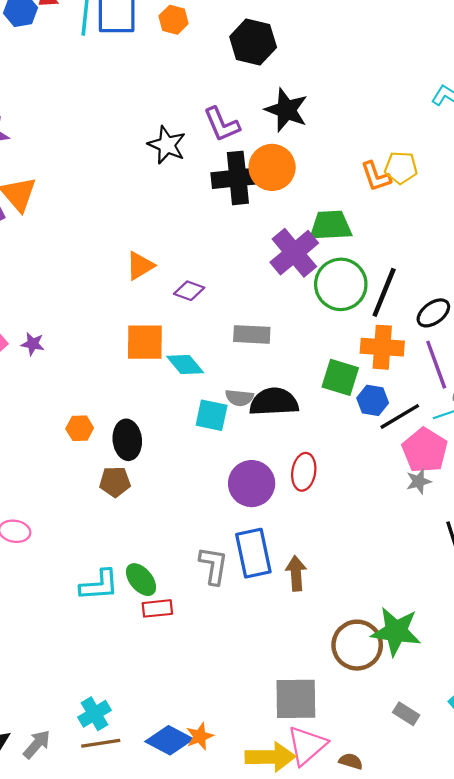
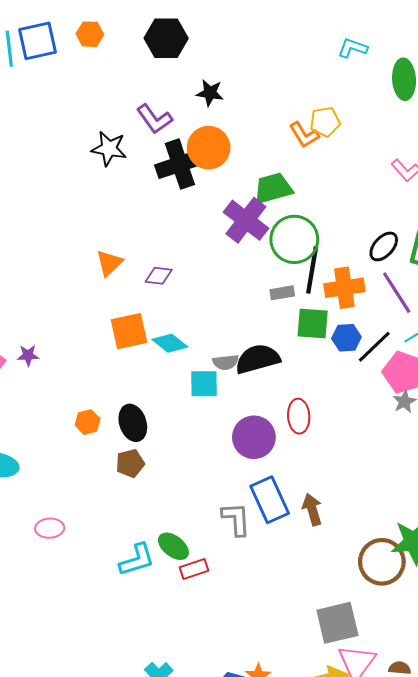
black star: (286, 110) -> (210, 93), size x0.7
black line: (384, 292) -> (312, 270), moved
gray rectangle: (252, 334) -> (282, 293), moved, size x0.7

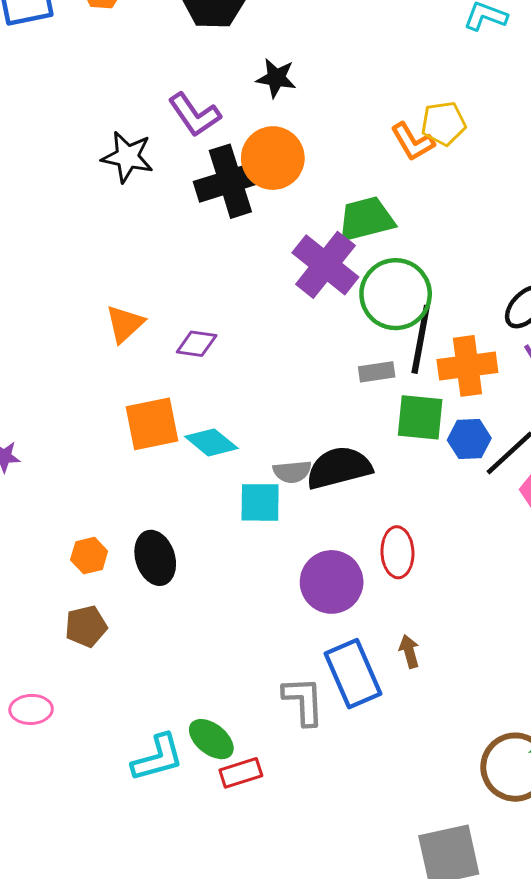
brown pentagon: (130, 463) -> (86, 626), moved
brown arrow: (312, 509) -> (409, 651), moved, size x0.7

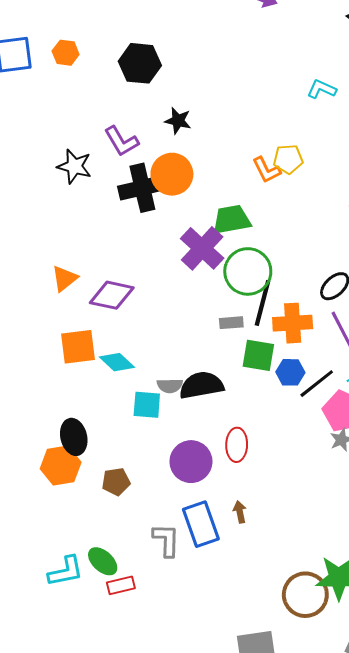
purple diamond: (197, 344) -> (112, 295), size x1.6
orange hexagon: (89, 556) -> (61, 465), moved, size x1.6
brown pentagon: (86, 626) -> (116, 482), moved

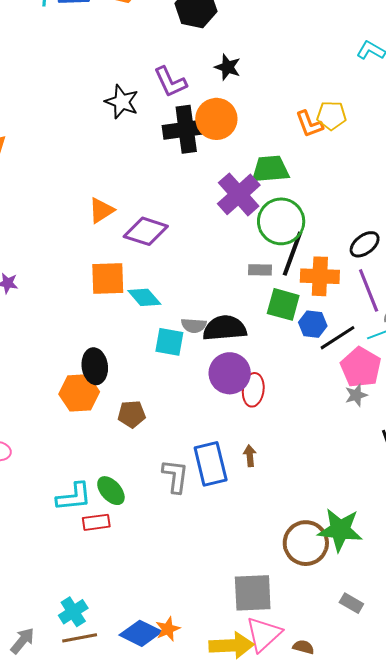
purple circle: (191, 462) -> (230, 373), moved
red rectangle: (121, 585) -> (96, 522), moved

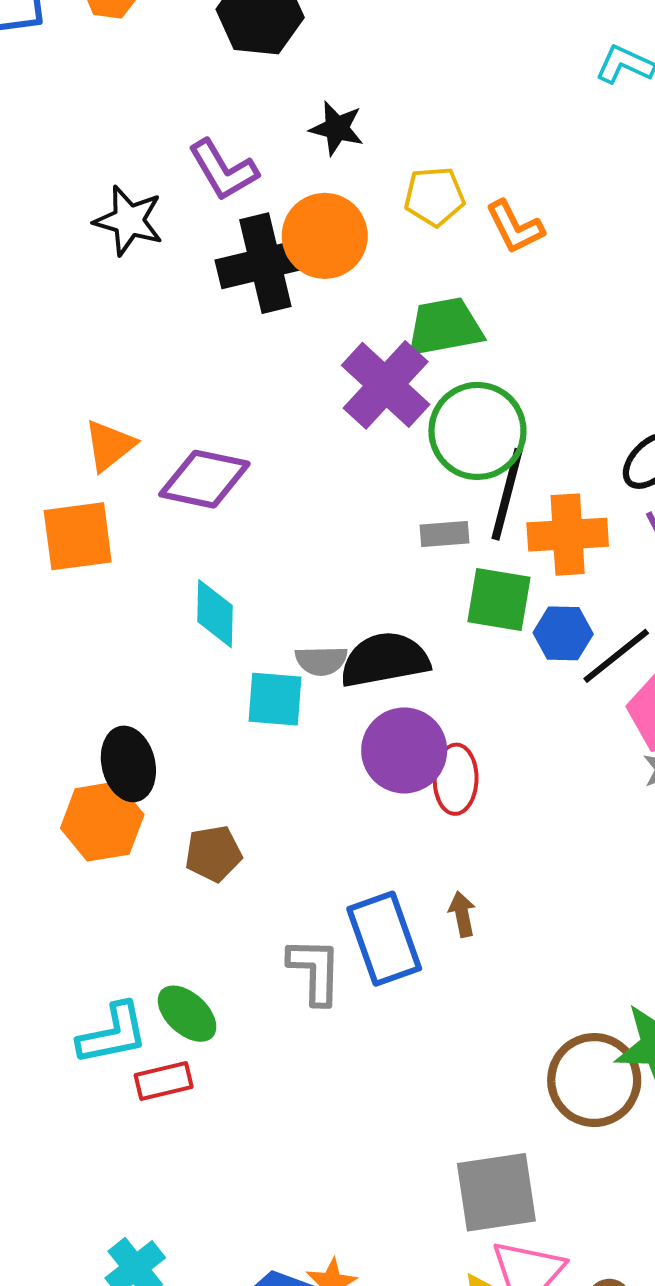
yellow pentagon: (332, 116) -> (434, 196), moved
orange square: (108, 278) -> (78, 536), moved
cyan diamond: (144, 297) -> (215, 614), turned 48

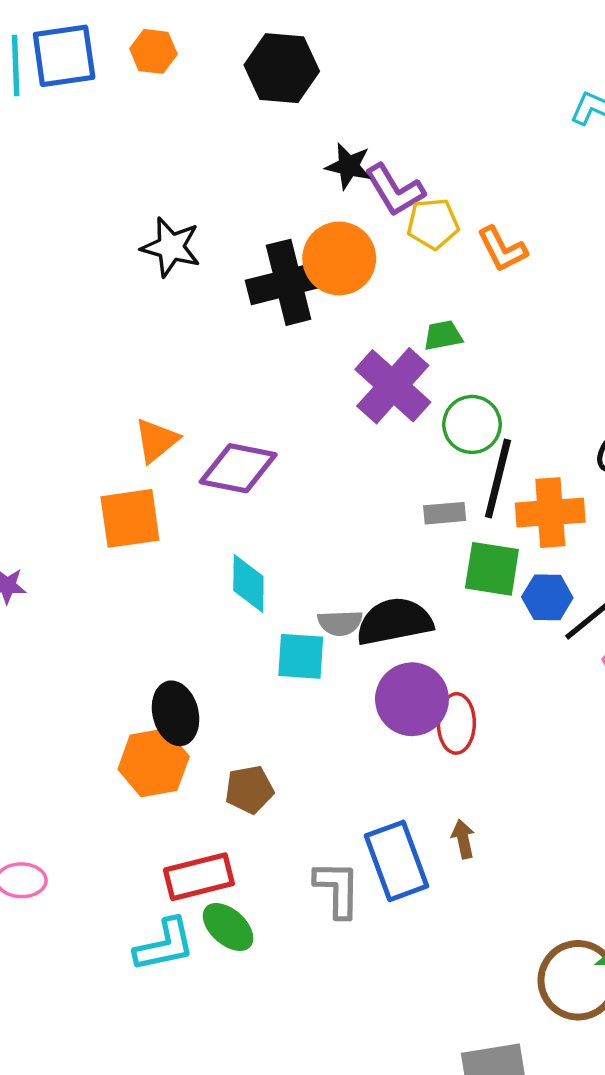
purple L-shape: (223, 170) -> (395, 190), moved
green trapezoid: (445, 327) -> (443, 335), size x0.6
green circle: (477, 431) -> (472, 424), size x0.7
red rectangle: (164, 1081) -> (199, 877), moved, size x1.4

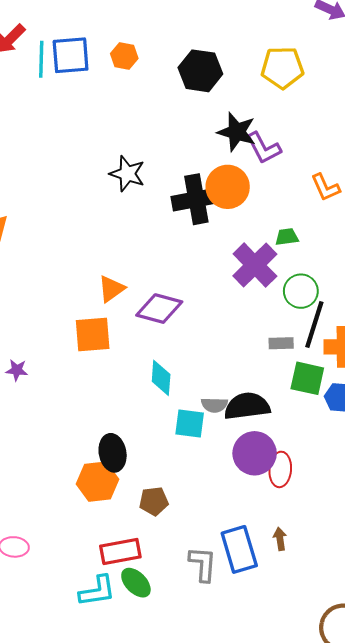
black star: (349, 166) -> (237, 132), size x1.4
yellow pentagon: (433, 224) -> (282, 68), moved, size x1.4

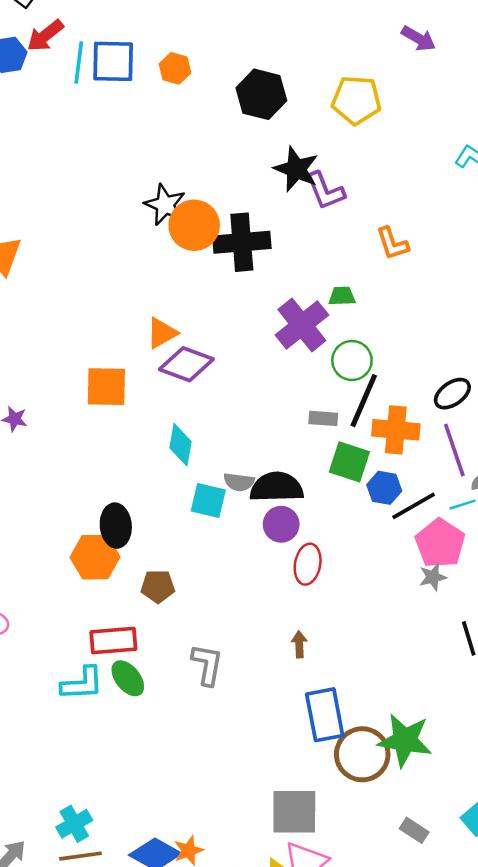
orange circle: (228, 187) -> (194, 225), moved
orange triangle: (111, 289) -> (162, 333), moved
purple circle: (255, 453) -> (281, 524), moved, size x0.7
blue rectangle: (239, 549) -> (325, 715), moved

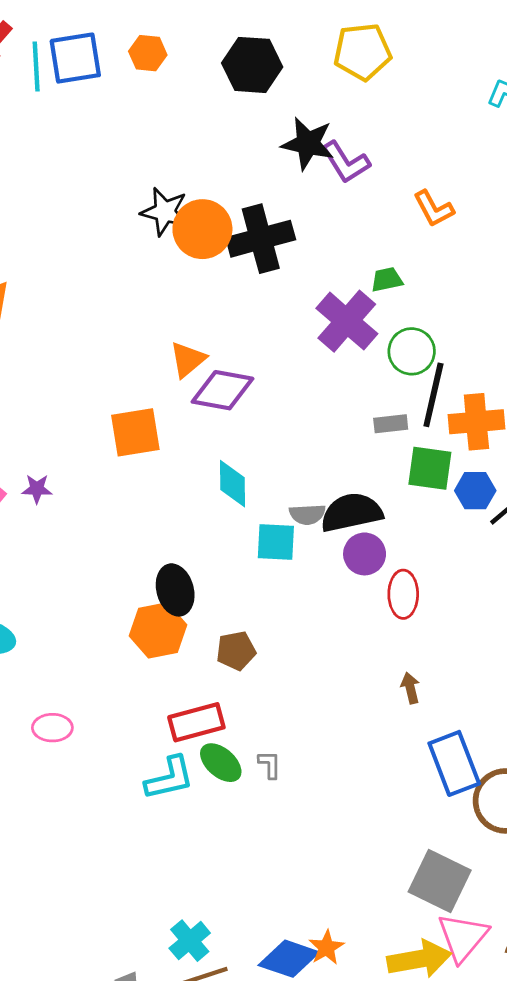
gray L-shape: (207, 665) -> (270, 765), moved, size x0.6
gray square: (294, 812) -> (440, 881), turned 36

